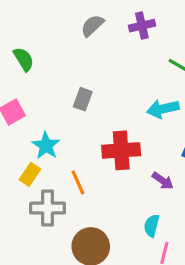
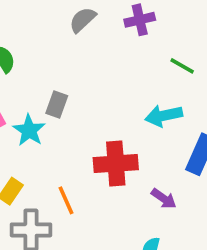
gray rectangle: (83, 99) -> (57, 105), moved
cyan star: (46, 146) -> (29, 130), moved

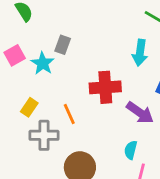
cyan arrow: (164, 116) -> (140, 53), turned -70
purple arrow: (164, 199) -> (140, 113), size x1.5

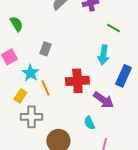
cyan star: (43, 63) -> (30, 73), moved
orange line: (69, 114) -> (45, 88), moved
cyan semicircle: (131, 150) -> (89, 123), moved, turned -40

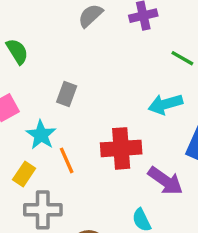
cyan arrow: (103, 55) -> (165, 104), turned 66

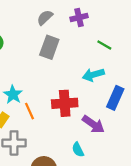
gray rectangle: (67, 94) -> (49, 47), moved, size x1.5

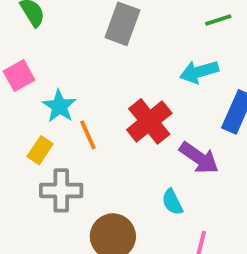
green line: (104, 45) -> (218, 20), turned -48
red cross: (65, 103) -> (149, 121), turned -35

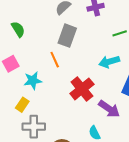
cyan star: (59, 106) -> (33, 81), turned 30
orange line: (88, 135) -> (55, 60), moved

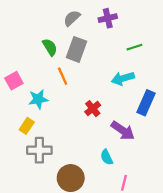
green semicircle: (18, 29) -> (50, 47), moved
red cross: (82, 89) -> (93, 109), size x0.6

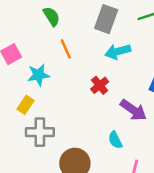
gray rectangle: (76, 49) -> (106, 19), moved
cyan arrow: (123, 78) -> (118, 52), moved

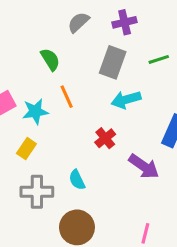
cyan star: (38, 75) -> (35, 111), moved
yellow rectangle: (25, 105) -> (26, 149), moved
cyan semicircle: (115, 140) -> (77, 180), moved

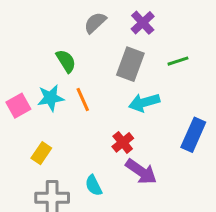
purple cross: (125, 22) -> (143, 23), turned -30
cyan star: (35, 111) -> (51, 98), moved
purple arrow: (144, 166) -> (141, 172), moved

